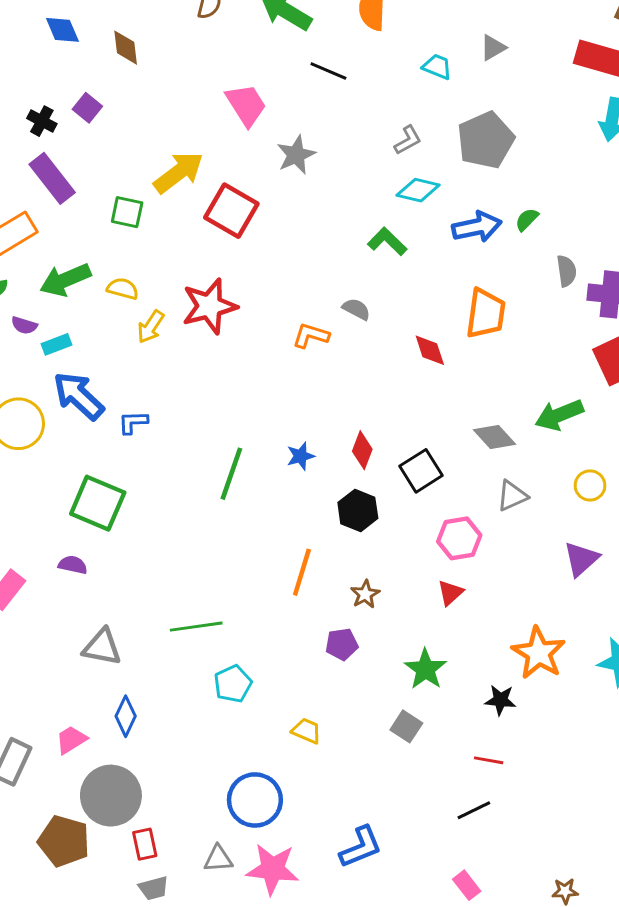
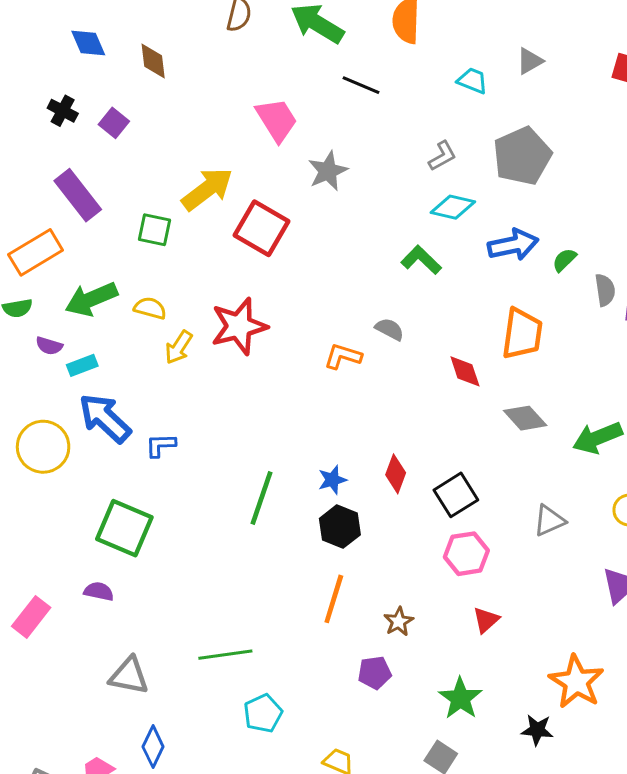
black cross: (42, 121) -> (63, 111), moved
green semicircle: (527, 219) -> (564, 260), moved
gray diamond: (494, 437) -> (525, 418), moved
black hexagon: (358, 510) -> (340, 527), moved
pink hexagon: (459, 538) -> (466, 554), moved

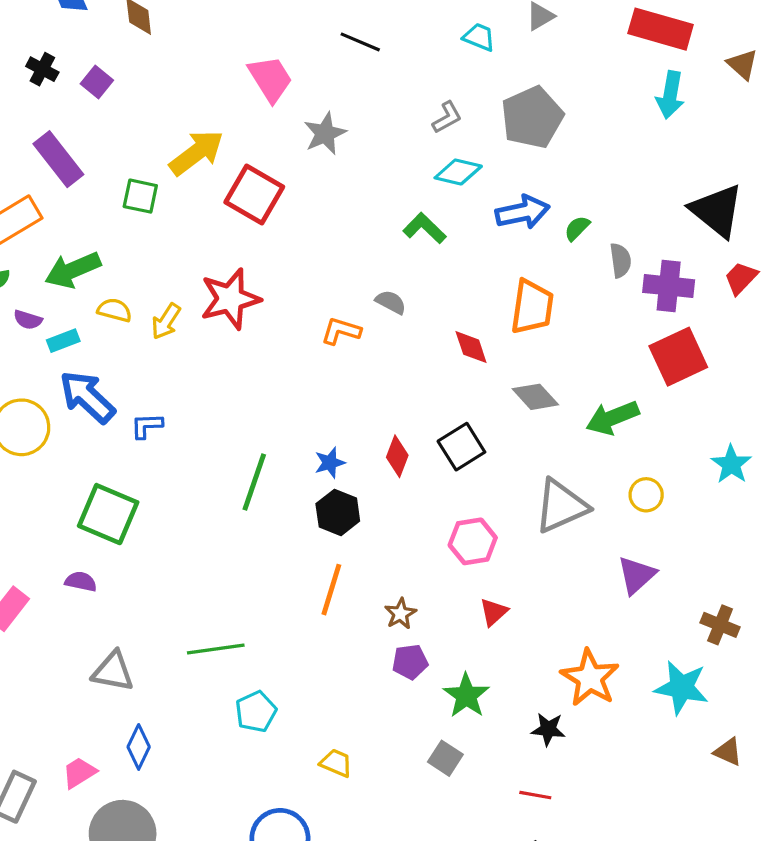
yellow semicircle: (150, 308) -> (115, 310), moved
black square: (456, 495) -> (461, 447), moved
gray triangle: (549, 521) -> (561, 506), size x1.6
purple pentagon: (375, 673) -> (410, 662), moved

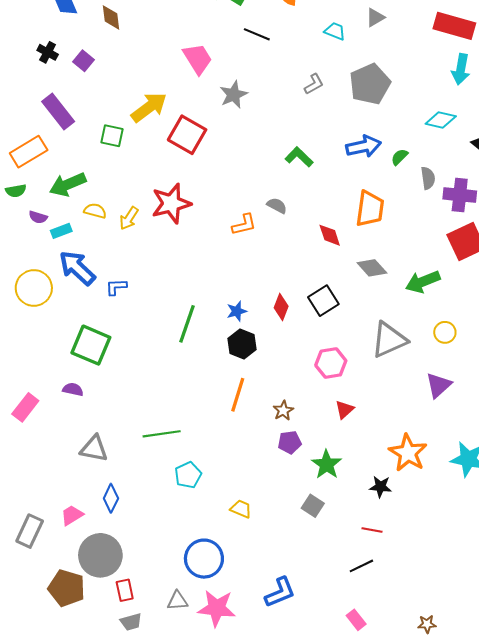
cyan diamond: (458, 172) -> (441, 120), moved
orange L-shape: (341, 331) -> (244, 225), turned 150

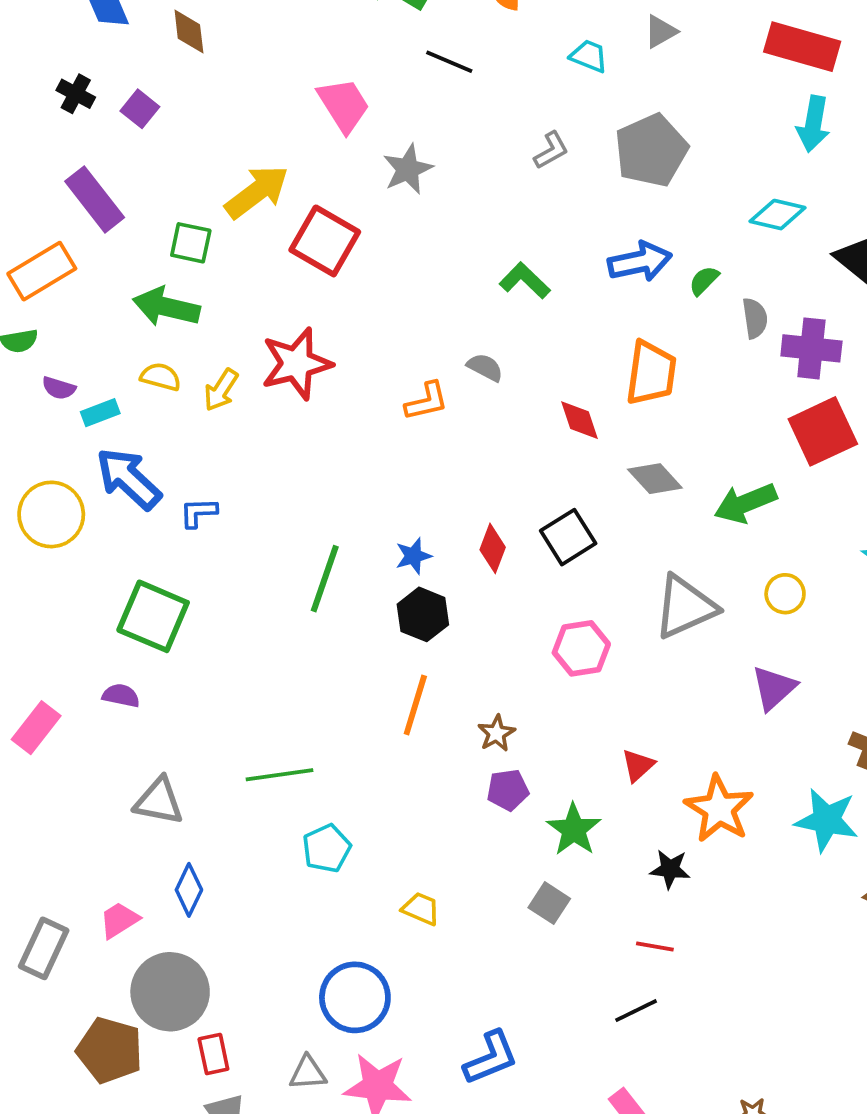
green arrow: (68, 184) -> (166, 307), moved, turned 36
red triangle: (345, 410) -> (638, 765), moved

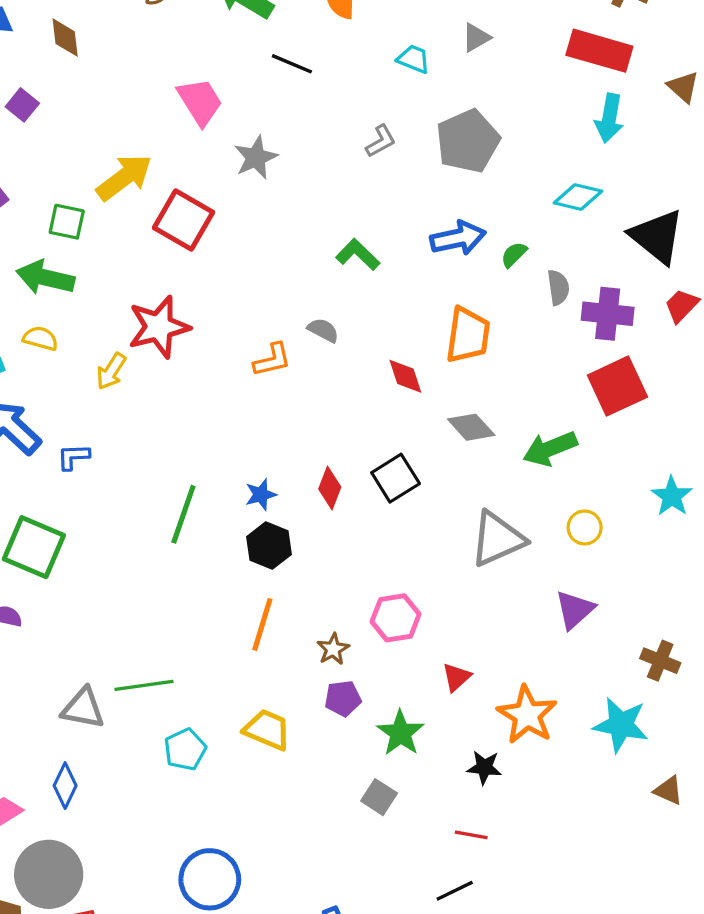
yellow arrow: (221, 390) -> (111, 371), moved
pink hexagon: (581, 648) -> (396, 618), moved
gray triangle: (159, 801) -> (83, 708), moved
yellow trapezoid: (421, 909) -> (267, 730), moved, size x1.4

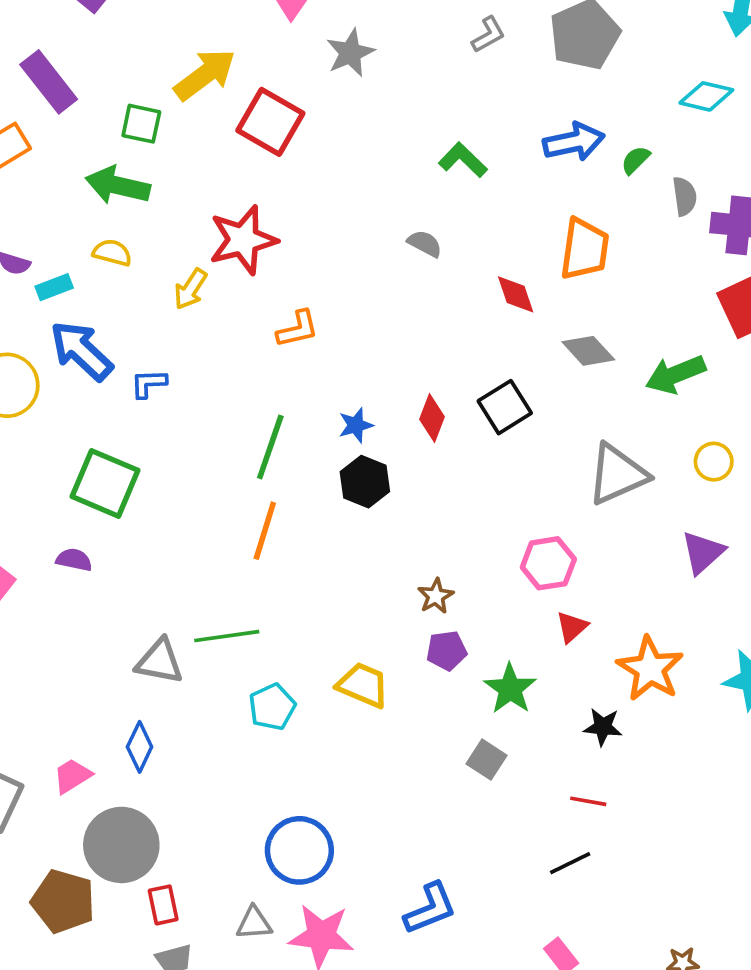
orange L-shape: (272, 360) -> (298, 329), moved
pink hexagon: (396, 618) -> (548, 563), moved
orange line: (262, 624) -> (265, 531), moved

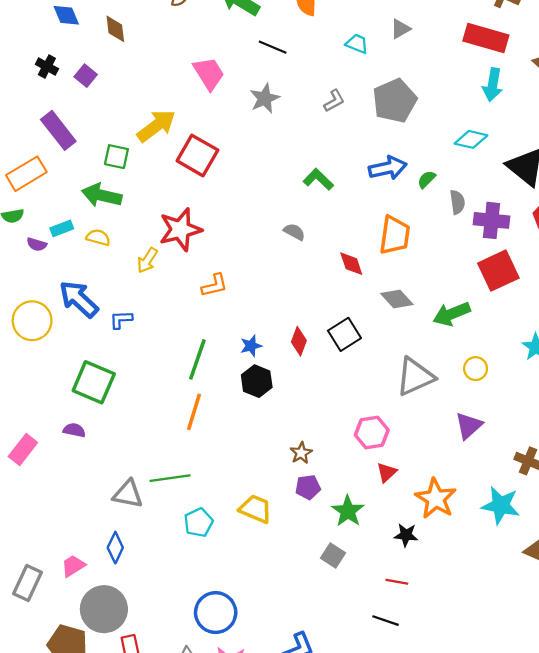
gray star: (350, 53) -> (265, 98), moved
cyan rectangle: (54, 287) -> (62, 228), moved
black line: (570, 863) -> (385, 621), turned 45

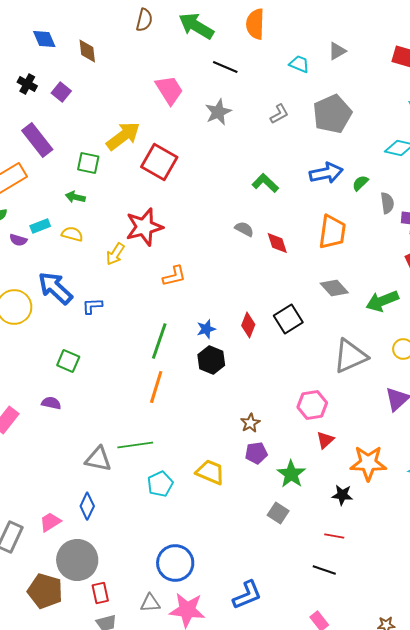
green arrow: (102, 195) -> (75, 197), size x0.6
red diamond: (351, 264) -> (277, 243), moved
green square: (94, 382) -> (68, 361), size x0.6
orange star: (436, 499) -> (368, 463), turned -30

